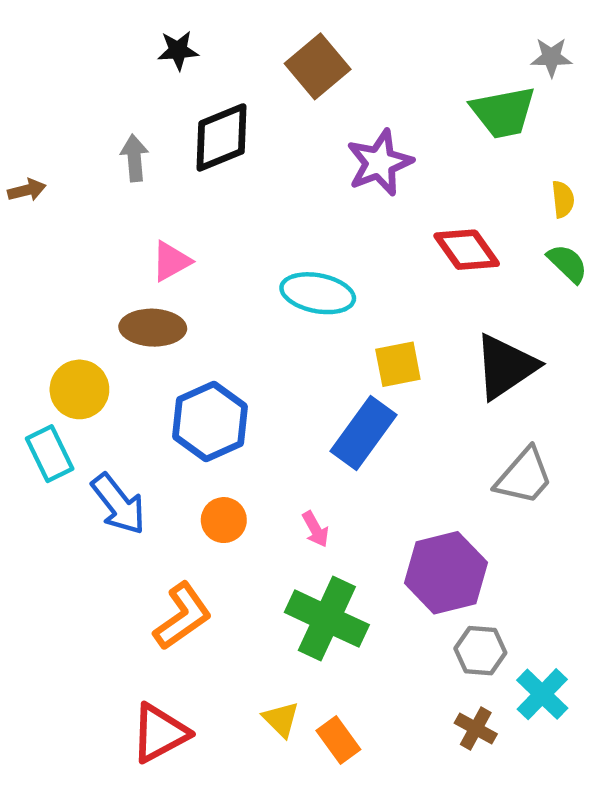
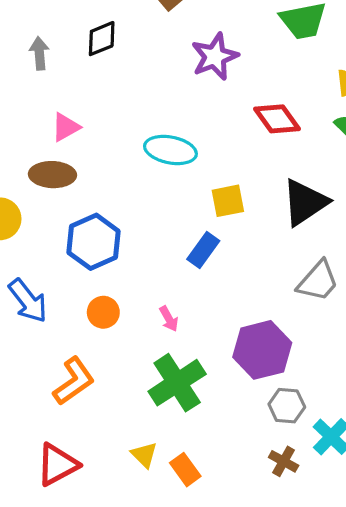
black diamond: (221, 137) -> (102, 39), size x0.7
blue rectangle: (364, 433) -> (203, 250), size x0.7
green cross: (327, 619) -> (177, 383), turned 32

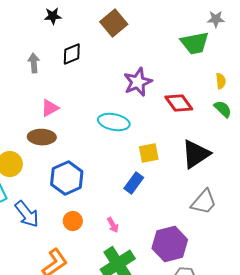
purple star: (215, 57) -> (138, 82), moved

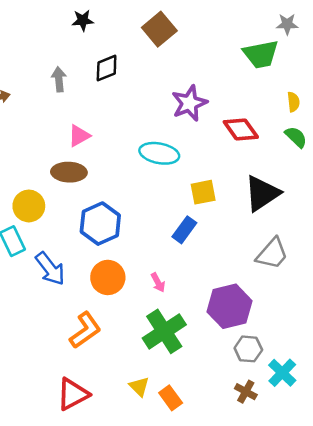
orange circle: (73, 221) -> (108, 277), size x1.4

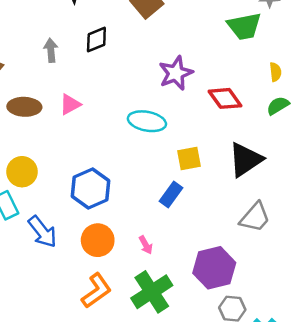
green semicircle: (296, 137) -> (278, 106), turned -75
brown ellipse: (69, 172) -> (24, 107), moved
orange L-shape: (85, 330) -> (96, 291), moved

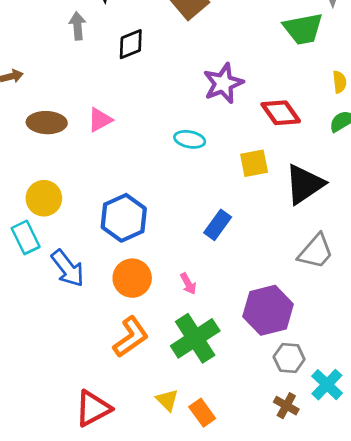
gray arrow: (51, 50) -> (78, 26), moved
cyan ellipse: (147, 121) -> (190, 139), size x0.7
yellow square: (189, 158) -> (254, 163), moved

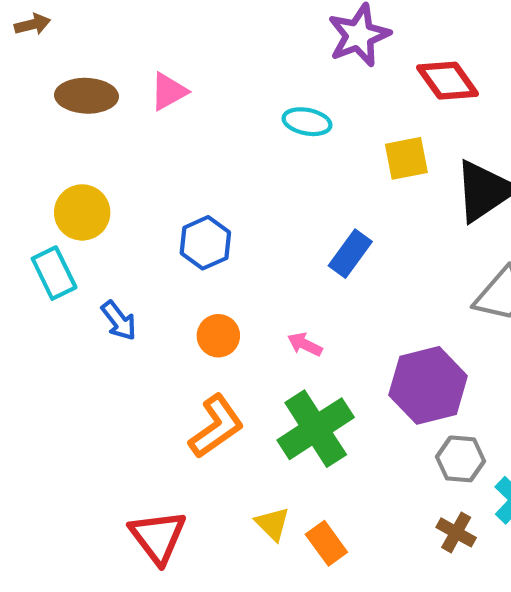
blue hexagon: (124, 218) -> (205, 243), size x0.7
blue arrow: (68, 268) -> (119, 321), size x0.7
orange circle: (132, 278) -> (218, 336), size x0.7
pink arrow: (188, 284) -> (305, 344), turned 145
red triangle: (93, 408) -> (158, 537), turned -39

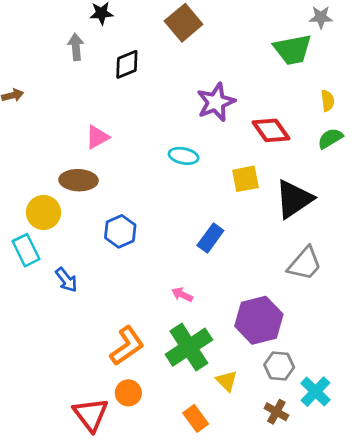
brown ellipse: (86, 96) -> (79, 180), moved
orange circle: (218, 336) -> (128, 393), moved
yellow triangle: (272, 524) -> (227, 381), moved

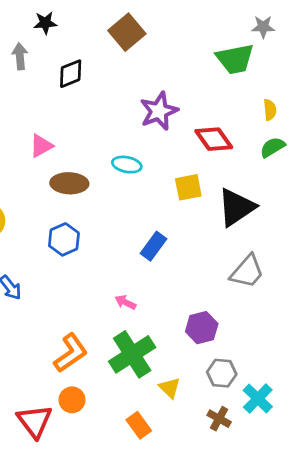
brown ellipse: (79, 180) -> (69, 183), moved
purple hexagon: (259, 320) -> (202, 328), size x0.7

